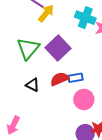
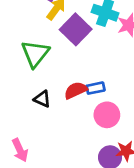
purple square: (58, 48) -> (76, 29), moved
pink arrow: (13, 125) -> (20, 150), turned -48

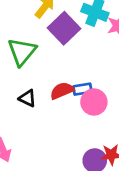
pink circle: (107, 115) -> (94, 102), moved

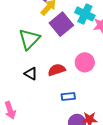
blue rectangle: (82, 89) -> (68, 97), moved
pink circle: (94, 102) -> (85, 62), moved

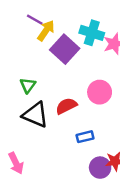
green triangle: (29, 39) -> (28, 85), moved, size x0.6
black triangle: (31, 74) -> (35, 115), size x1.6

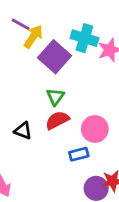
green triangle: (28, 85) -> (55, 97), moved
pink circle: (100, 92) -> (95, 129), moved
black triangle: (35, 115) -> (23, 131), size x0.6

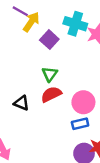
purple square: (54, 57) -> (49, 40), size x0.7
blue rectangle: (79, 154) -> (80, 124), moved

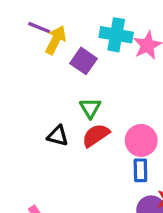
black triangle: (21, 103) -> (58, 136), moved
blue rectangle: (80, 124) -> (140, 170), turned -70

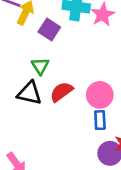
green triangle: (90, 108) -> (40, 66), moved
black triangle: (58, 136) -> (29, 93), size x1.4

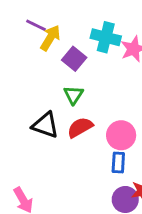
green triangle: (40, 66) -> (73, 95), moved

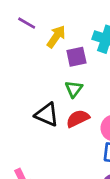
purple line: (36, 25) -> (27, 23), moved
purple square: (74, 59) -> (76, 57), turned 35

